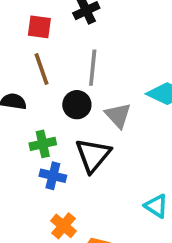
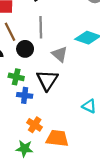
black circle: (77, 105) -> (25, 49), moved
green cross: (43, 144) -> (16, 77), turned 32

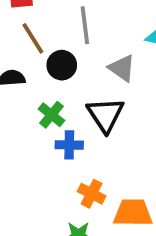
green cross: (16, 77) -> (51, 115), turned 32

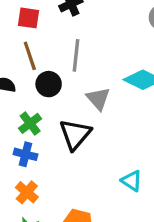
blue cross: (69, 145) -> (25, 154), moved
orange cross: (92, 194) -> (27, 192), moved

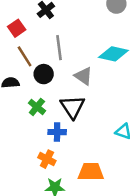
red square: (28, 18) -> (17, 28), turned -30
blue cross: (25, 154) -> (57, 132), moved

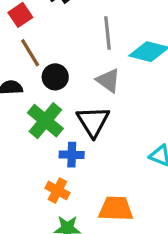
gray line: (59, 48) -> (108, 33), moved
green cross: (37, 107) -> (45, 121), size x1.5

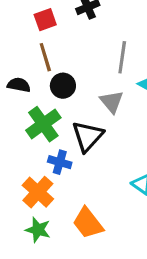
orange cross: (57, 190) -> (38, 192), size x1.4
orange trapezoid: (116, 209) -> (88, 223), turned -144

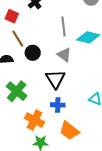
red square: (45, 20) -> (12, 16), turned -32
green cross: (43, 124) -> (17, 91), moved
blue cross: (60, 162) -> (58, 105), moved

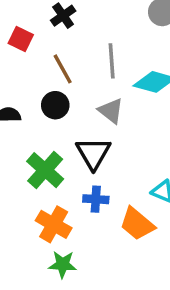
brown line: (18, 39) -> (63, 69), moved
green cross: (17, 91) -> (45, 170), moved
orange trapezoid: (69, 131) -> (137, 224), moved

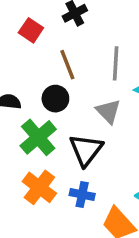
green cross: (45, 170) -> (38, 137), moved
orange cross: (54, 224) -> (39, 187), moved

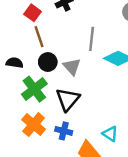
brown line: (67, 65) -> (39, 37), moved
gray triangle: (108, 111) -> (72, 67), moved

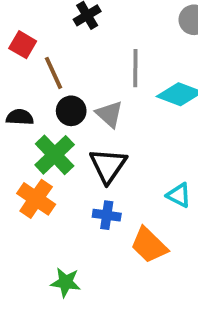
red square: (33, 13) -> (23, 45), moved
orange cross: (34, 125) -> (36, 199), moved
cyan triangle: (110, 134) -> (179, 195), moved

